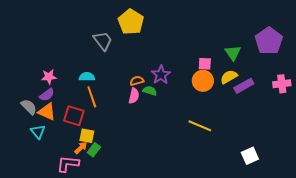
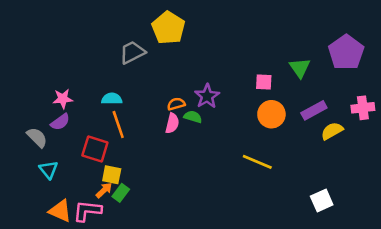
gray trapezoid: (103, 41) -> (132, 52), turned -80
yellow semicircle: (229, 77) -> (332, 131), moved
orange circle: (203, 81) -> (271, 114), moved
orange triangle: (47, 112) -> (60, 211), moved

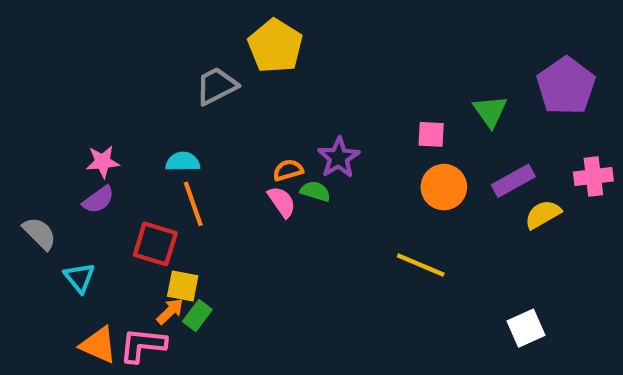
pink semicircle: (172, 123) -> (282, 202), turned -48
gray semicircle: (37, 137) -> (39, 233), moved

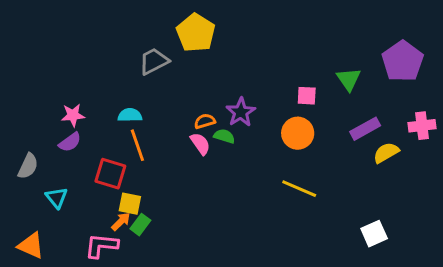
orange circle: (444, 187) -> (298, 133), moved
gray semicircle: (39, 233) -> (28, 166), turned 70
orange triangle: (98, 345) -> (31, 246), moved

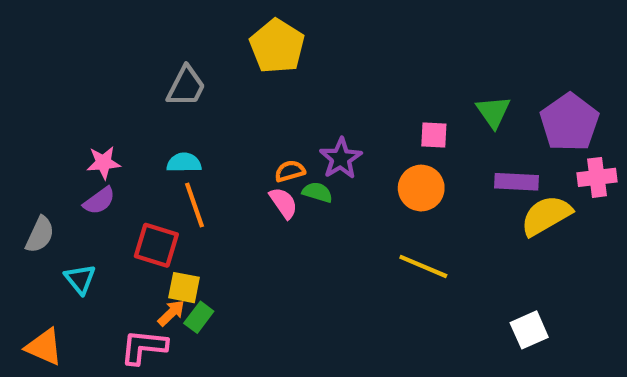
gray trapezoid: (154, 61) -> (186, 86), moved, turned 144
purple pentagon: (403, 61) -> (569, 122), moved
purple rectangle: (365, 129) -> (516, 182), turned 32
yellow semicircle: (386, 153) -> (546, 216), size x1.4

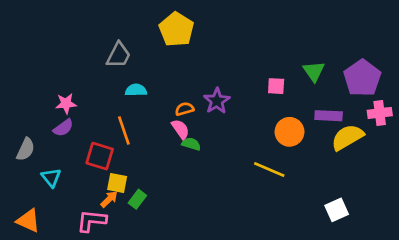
cyan semicircle: (184, 163) -> (136, 90), moved
orange circle: (421, 188) -> (290, 132), moved
green semicircle: (317, 192) -> (191, 144), moved
green rectangle: (199, 317) -> (137, 199), moved

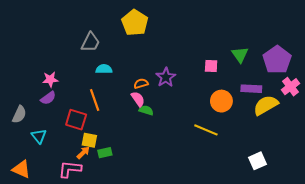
pink cross: (380, 113) -> (291, 87), turned -30
green rectangle: (137, 199) -> (105, 153), turned 40

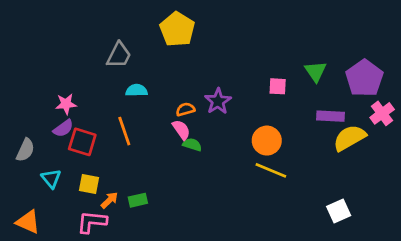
orange circle: (221, 101) -> (267, 141), moved
red square: (76, 120) -> (82, 142), moved
yellow square: (89, 140) -> (89, 184), moved

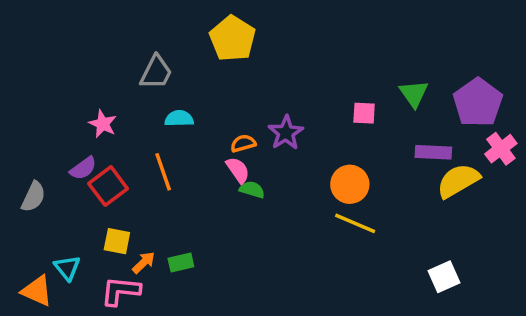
pink star: (66, 104) -> (103, 124), moved, turned 30
red square: (82, 142) -> (108, 186), turned 36
cyan triangle: (51, 179) -> (67, 268), moved

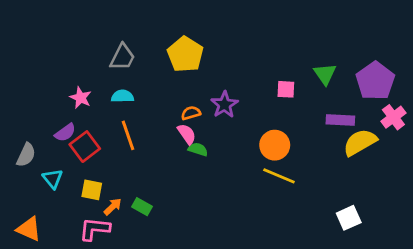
yellow pentagon: (232, 39) -> (185, 54), moved
cyan semicircle: (179, 119) -> (122, 96), moved
green rectangle: (181, 262) -> (142, 207), turned 42
cyan triangle: (67, 268) -> (53, 179), moved

